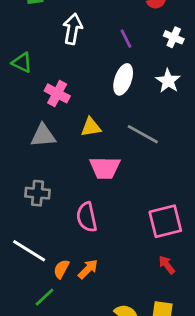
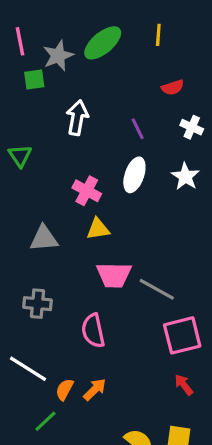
green triangle: (22, 63) -> (20, 156), turned 30
pink cross: (57, 93) -> (87, 191), moved
gray line: (143, 134) -> (157, 289), moved

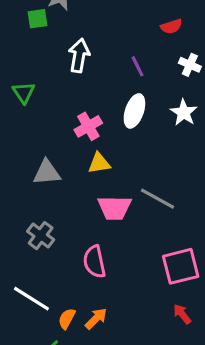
pink cross: (87, 191) -> (88, 126), turned 32
gray line: (157, 289) -> (158, 199), moved
gray cross: (37, 304) -> (41, 236), turned 32

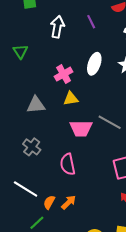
purple line: (138, 66) -> (91, 22), moved

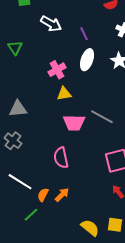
purple line: (91, 22) -> (84, 34), moved
white arrow: (57, 27) -> (51, 24), turned 110
gray triangle: (36, 105) -> (18, 109), moved
gray cross: (32, 147) -> (13, 141), moved

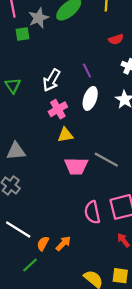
white arrow: (51, 24) -> (51, 80), moved, turned 90
pink semicircle: (61, 158) -> (92, 212), moved

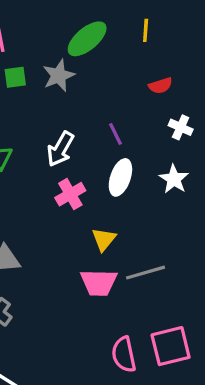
gray star: (39, 18) -> (59, 76), moved
yellow triangle: (65, 135) -> (104, 239), moved, turned -42
gray line: (106, 160) -> (146, 273), turned -45

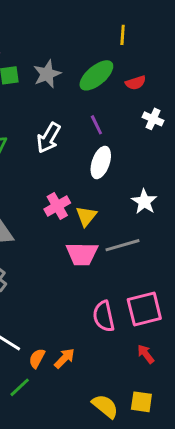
green ellipse: (87, 39) -> (96, 75), moved
white star: (174, 179) -> (144, 202), moved
pink cross: (70, 194) -> (57, 206), moved

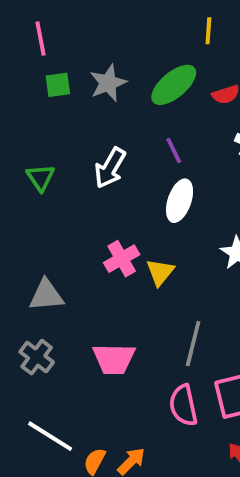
gray line: (123, 245) -> (193, 344), moved, turned -60
pink trapezoid: (82, 254) -> (114, 359), moved

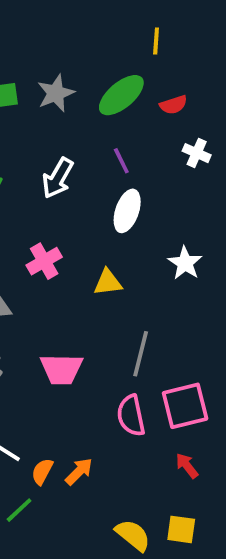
pink cross: (122, 259) -> (44, 261), moved
yellow triangle: (160, 272) -> (108, 282), turned 44

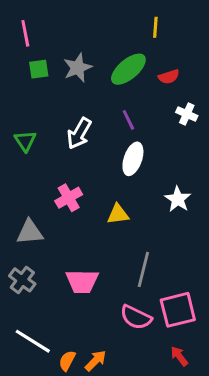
pink semicircle: (131, 416) -> (136, 317), turned -52

